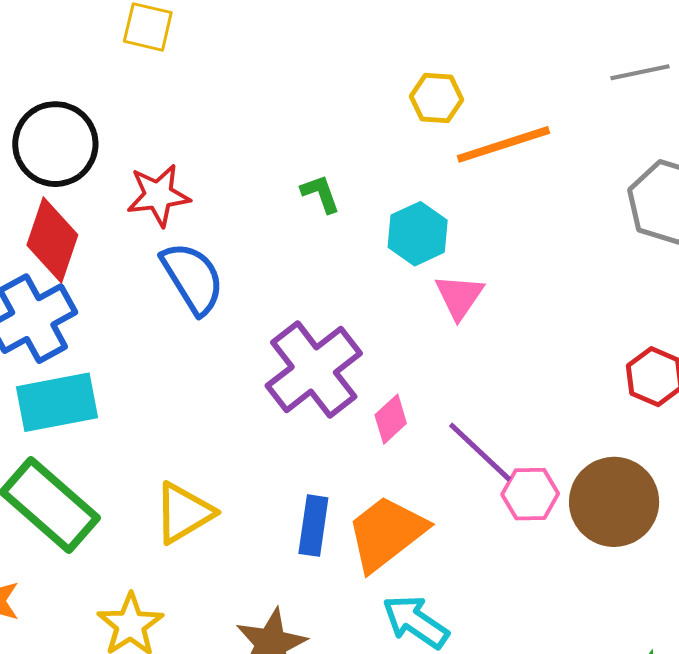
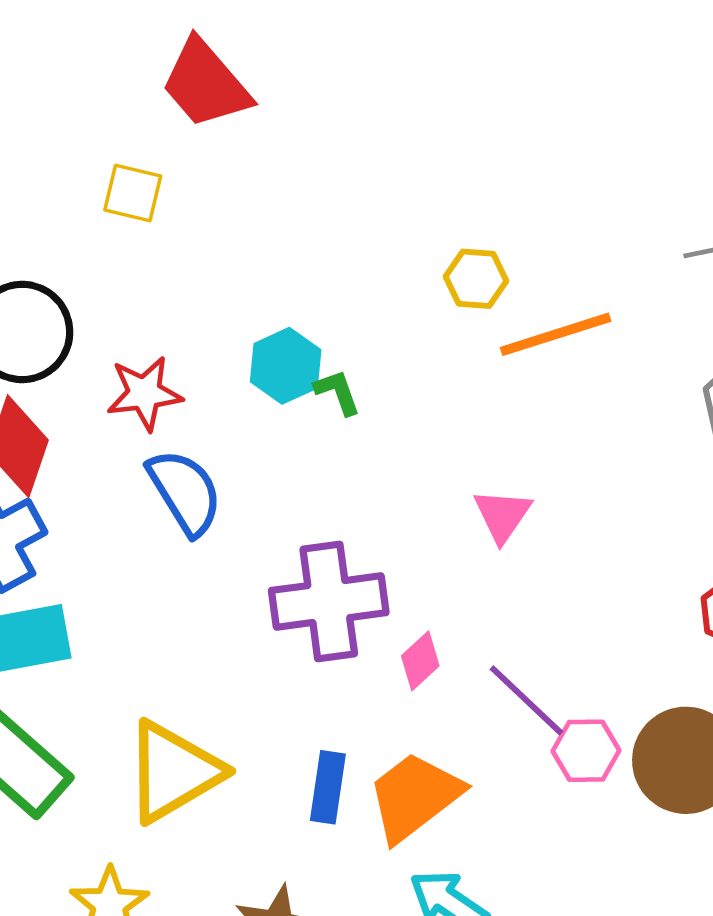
cyan hexagon: (418, 234) -> (286, 366), moved
purple cross: (314, 370) -> (329, 602), turned 30
yellow triangle: (184, 513) -> (173, 772), size x1.4

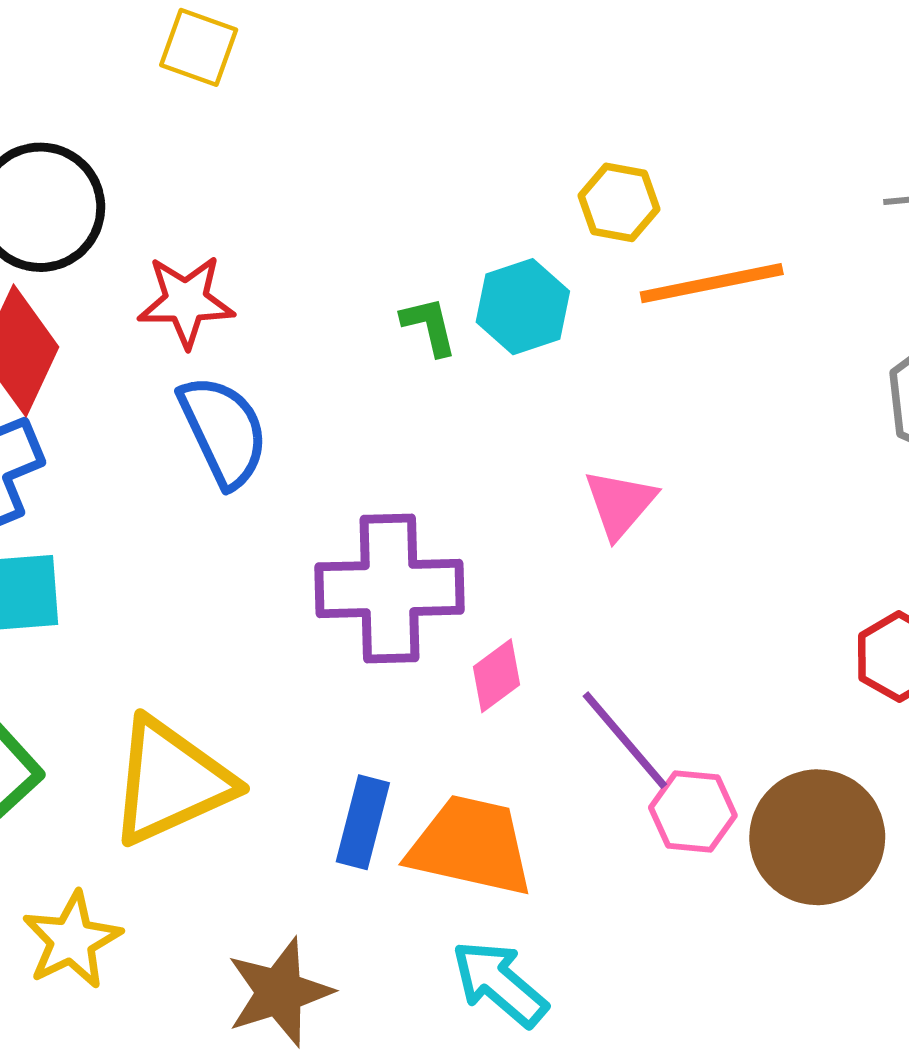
cyan hexagon: (286, 366) -> (523, 307), moved
orange trapezoid: (415, 797) -> (471, 846), turned 44

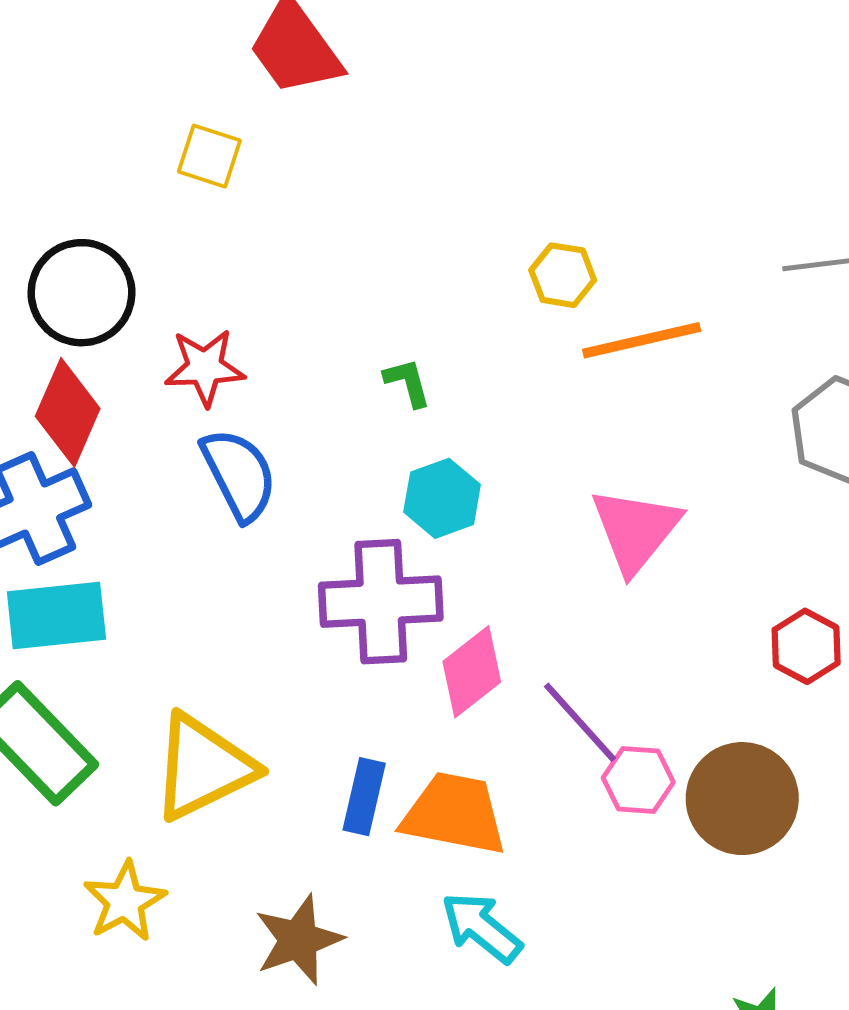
cyan hexagon: (523, 307) -> (442, 498), moved
pink triangle: (620, 504) -> (635, 530), moved, size x1.5
pink diamond: (497, 676) -> (472, 672), size x1.5

